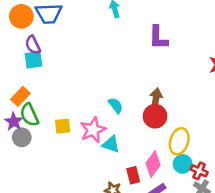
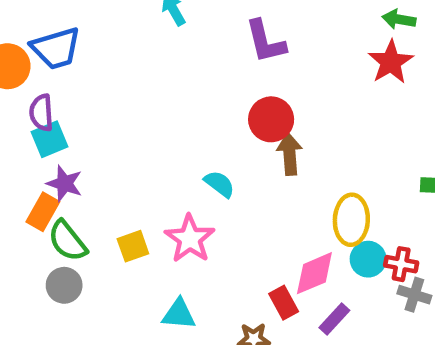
purple semicircle: (33, 45) -> (41, 113), turned 36
red circle: (155, 116) -> (271, 119), moved
purple star: (14, 122) -> (65, 184), moved
cyan triangle: (111, 144) -> (179, 314), moved
pink diamond: (153, 164) -> (314, 273), turned 45

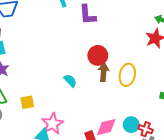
purple L-shape: (265, 42) -> (87, 15), moved
yellow ellipse: (351, 220) -> (127, 75), moved
pink star: (190, 239) -> (53, 124), moved

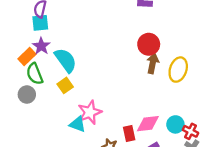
cyan semicircle: (70, 81) -> (66, 60), moved, size x1.6
yellow square: (27, 102) -> (65, 85), turned -32

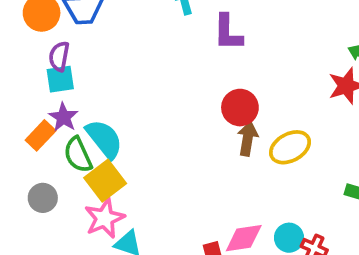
yellow ellipse: (178, 70) -> (290, 147), turned 45
green semicircle: (35, 74) -> (78, 155), moved
yellow square: (65, 85) -> (105, 181), size x1.5
pink star: (90, 112) -> (105, 218), moved

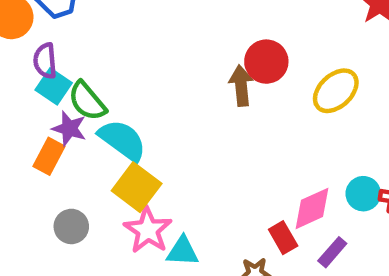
cyan square: (60, 79) -> (54, 86), turned -32
brown arrow: (248, 139) -> (241, 86), moved
green semicircle: (78, 155) -> (87, 101), moved

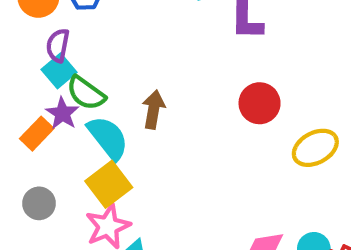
brown arrow: (241, 86) -> (153, 110), moved
green semicircle: (87, 101) -> (86, 93), turned -30

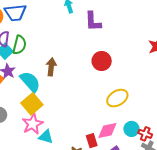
green semicircle: (86, 93) -> (19, 45), moved, turned -108
yellow ellipse: (315, 148) -> (117, 98), moved

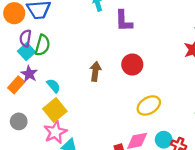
brown arrow: (51, 67) -> (95, 71), moved
cyan semicircle: (30, 82) -> (54, 86), size x0.6

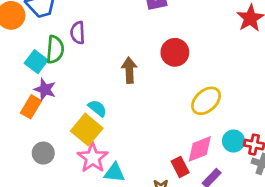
purple semicircle: (25, 38) -> (78, 33), moved
cyan semicircle: (54, 86) -> (97, 108), moved

